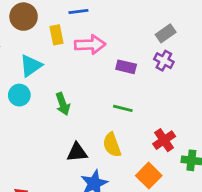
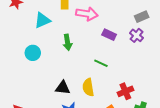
cyan circle: (19, 95) -> (33, 53), moved
green arrow: (63, 104) -> (68, 42), moved

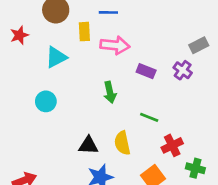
gray rectangle: (142, 17) -> (199, 45), moved
green arrow: (68, 42) -> (110, 92), moved
green line: (101, 63) -> (149, 117), moved

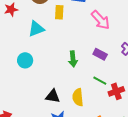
pink arrow: (115, 45) -> (101, 20), moved, turned 35
purple rectangle: (146, 71) -> (100, 54), moved
red cross: (172, 145) -> (116, 91), moved

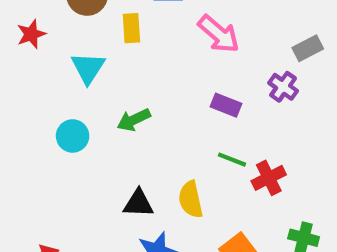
cyan triangle: (36, 29) -> (88, 68), turned -30
green arrow: (73, 59) -> (134, 120), moved, turned 77

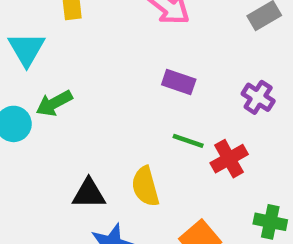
purple cross: (283, 87) -> (258, 97), moved
green arrow: (134, 120) -> (54, 103), moved

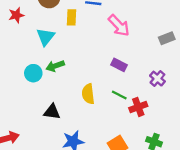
yellow semicircle: (145, 186) -> (88, 94), moved
black triangle: (89, 194) -> (52, 112), moved

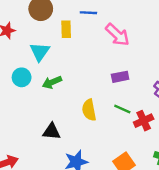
purple rectangle: (119, 65) -> (120, 77), turned -35
cyan circle: (33, 73) -> (22, 77), moved

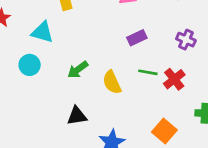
cyan triangle: (40, 52) -> (42, 32), turned -35
green arrow: (52, 82) -> (78, 70), moved

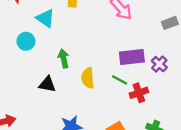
purple rectangle: (137, 38) -> (132, 57), moved, size x1.5
green arrow: (78, 70) -> (64, 58), turned 96
black triangle: (77, 116) -> (47, 84), moved

